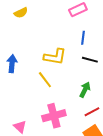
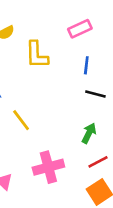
yellow L-shape: (55, 57) -> (37, 55), moved, turned 80
yellow line: (45, 80) -> (21, 120), moved

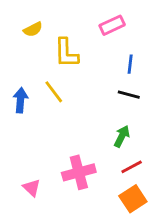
blue line: (86, 65) -> (130, 64), moved
yellow line: (21, 120) -> (54, 92), moved

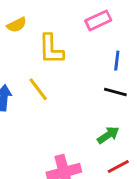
green arrow: (122, 136) -> (108, 135), turned 30

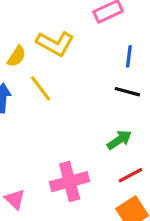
yellow semicircle: (17, 25) -> (17, 56), moved, turned -30
yellow L-shape: (51, 49) -> (55, 44), turned -60

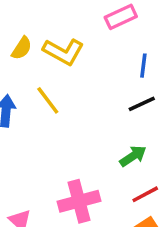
yellow semicircle: (17, 56) -> (22, 48), moved
black line: (127, 92) -> (142, 104), turned -40

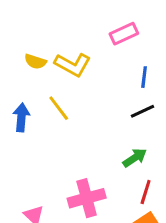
yellow semicircle: (22, 48) -> (35, 62), turned 75
red line: (145, 194) -> (146, 192), turned -45

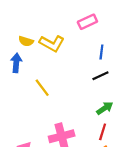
yellow line: (59, 108) -> (42, 88), moved
blue arrow: (21, 117) -> (16, 63), moved
green arrow: (135, 158) -> (105, 108), moved

